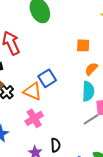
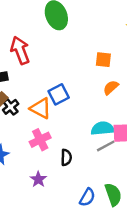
cyan semicircle: (88, 91) -> (103, 128), moved, turned -102
black semicircle: (56, 145) -> (66, 157), moved

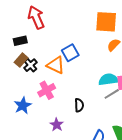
orange square: (103, 60) -> (106, 22), size x1.6
pink cross: (40, 140) -> (47, 90), moved

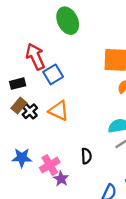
blue square: (70, 53) -> (53, 74), moved
pink cross: (47, 90) -> (50, 165), moved
blue star: (23, 106) -> (22, 158), turned 30

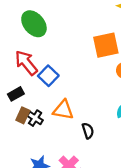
green ellipse: (68, 21) -> (34, 24), moved
black semicircle: (86, 156) -> (88, 131), moved

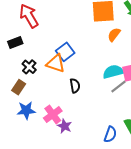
blue square: (48, 76) -> (65, 52), moved
brown rectangle: (23, 115) -> (19, 87), moved

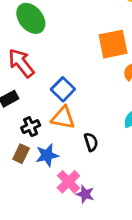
blue square: (65, 52) -> (63, 89), moved
black cross: (29, 67) -> (31, 127), turned 32
blue star: (26, 110) -> (47, 155), moved

